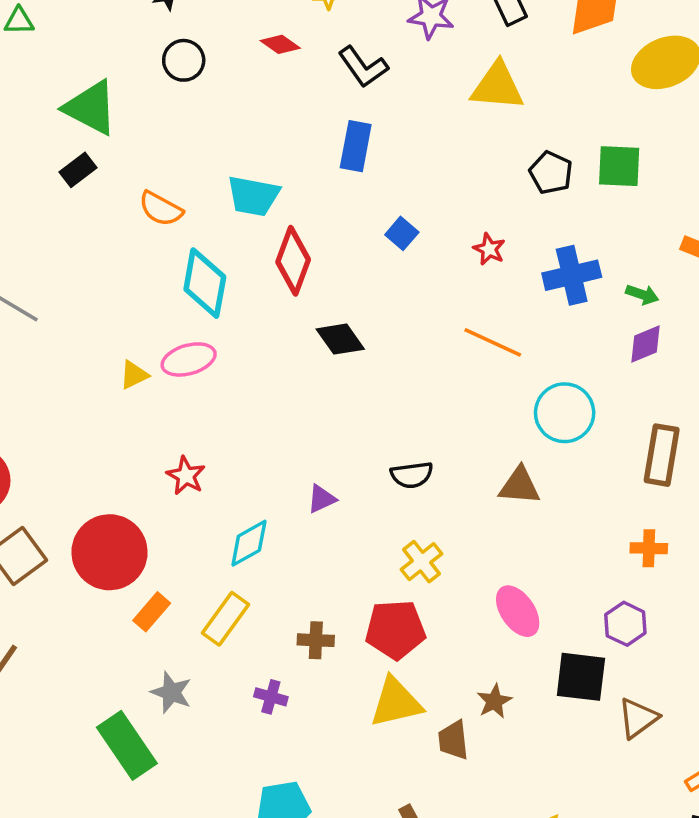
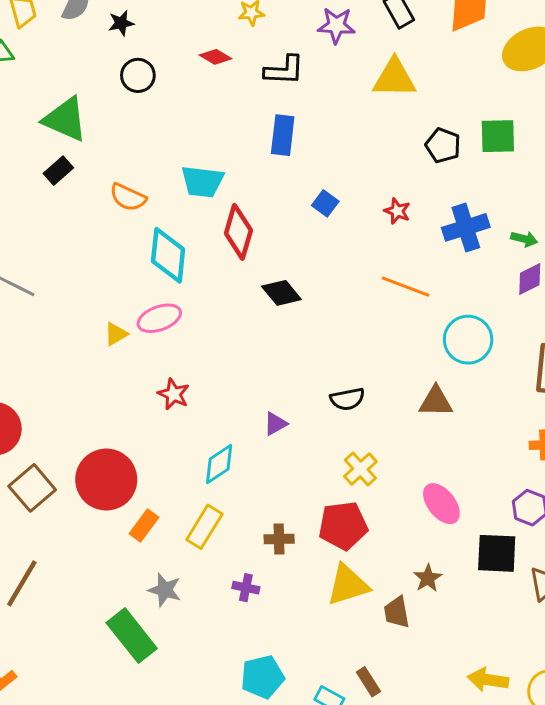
black L-shape: (363, 67) -> (284, 70), turned -48
red star: (186, 476) -> (174, 394), moved

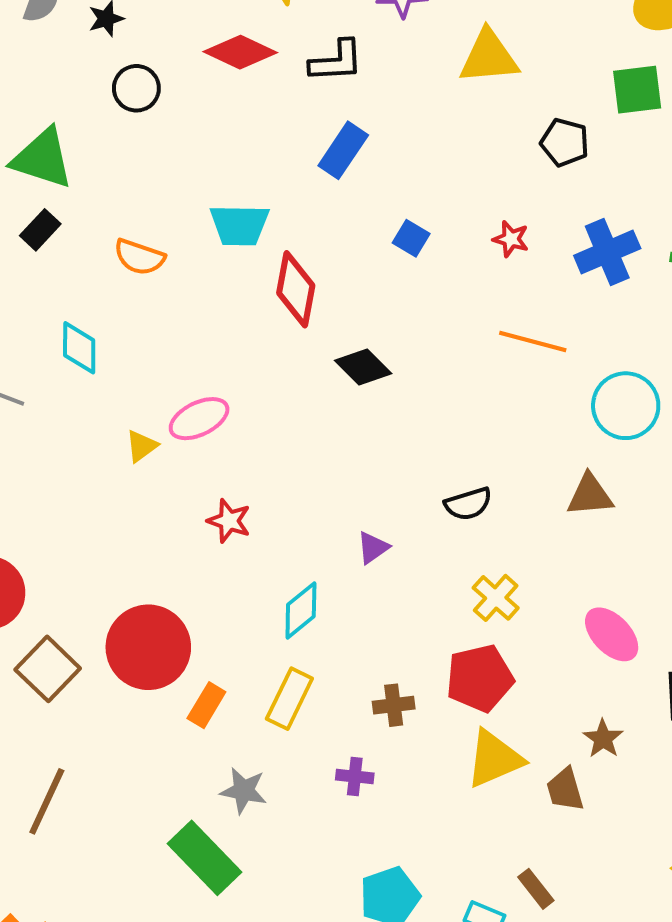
red diamond: (215, 57) -> (240, 52), size x1.6
blue rectangle: (283, 135) -> (343, 150), turned 33
green square: (498, 136) -> (637, 90), moved
cyan diamond: (168, 255) -> (79, 348), moved, size x0.7

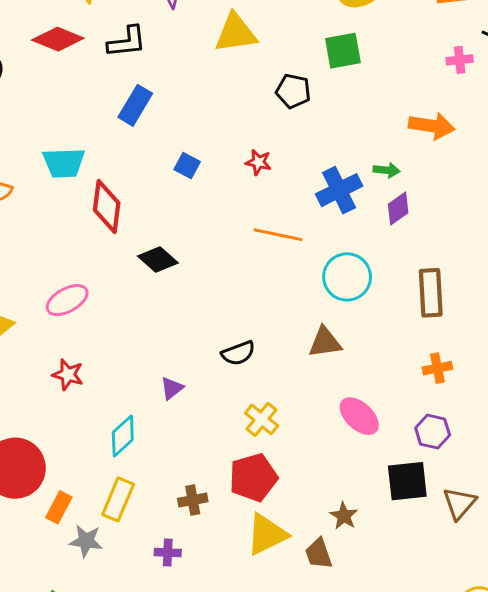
blue cross: (607, 252) -> (339, 190), moved
pink ellipse: (199, 419) -> (67, 300), moved
pink ellipse: (612, 634) -> (359, 416), moved
gray star: (244, 791) -> (86, 541), moved

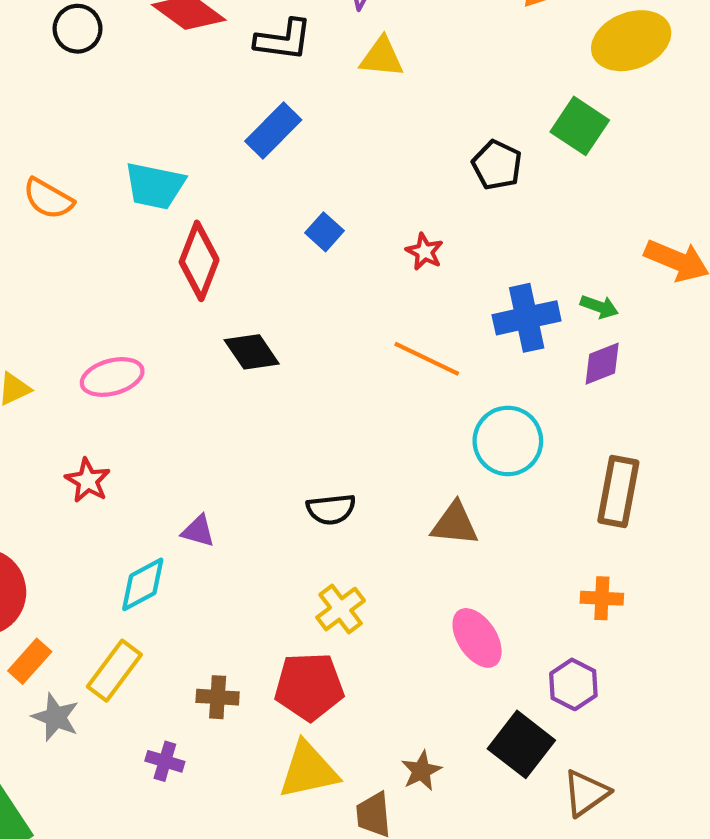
yellow triangle: (236, 33) -> (382, 57), moved, size x0.7
green square: (343, 51) -> (580, 126), turned 30
purple triangle: (172, 388) -> (198, 531), moved, turned 40
black square: (407, 481) -> (521, 744), turned 30

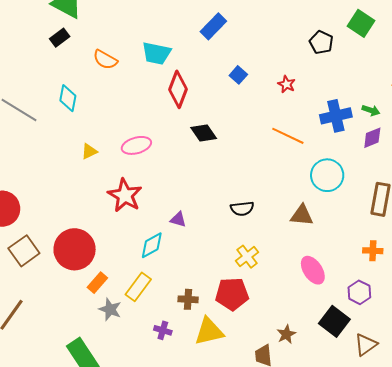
red star: (88, 481) -> (125, 195), size x1.6
yellow triangle: (308, 770) -> (209, 331), moved

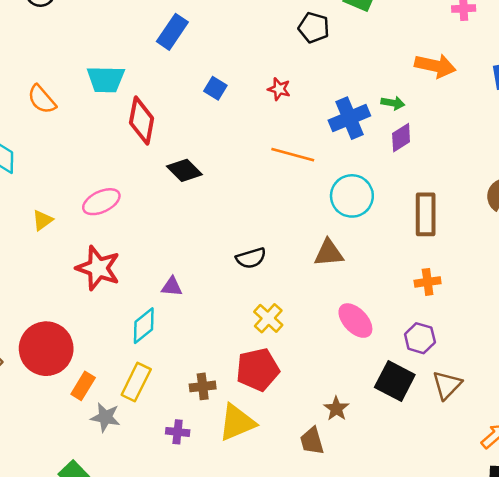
orange semicircle: (105, 60) -> (42, 99), turned 30
brown triangle: (366, 345) -> (447, 385), moved

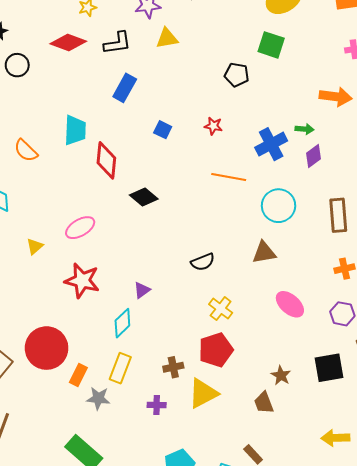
cyan trapezoid: (106, 79) -> (75, 130), turned -84
purple triangle: (172, 287) -> (142, 290), turned -36
black square: (395, 381) -> (329, 368), moved, turned -32

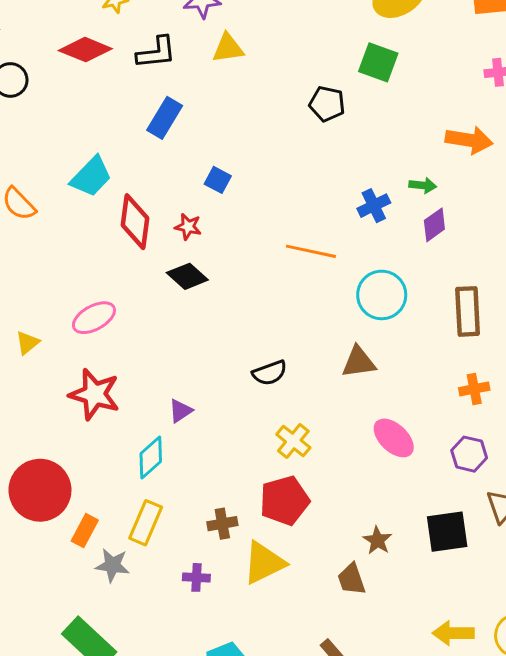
red star: (213, 126) -> (188, 227), moved
cyan trapezoid: (75, 130) -> (91, 177), turned 40
blue cross: (271, 144) -> (374, 206), size x0.7

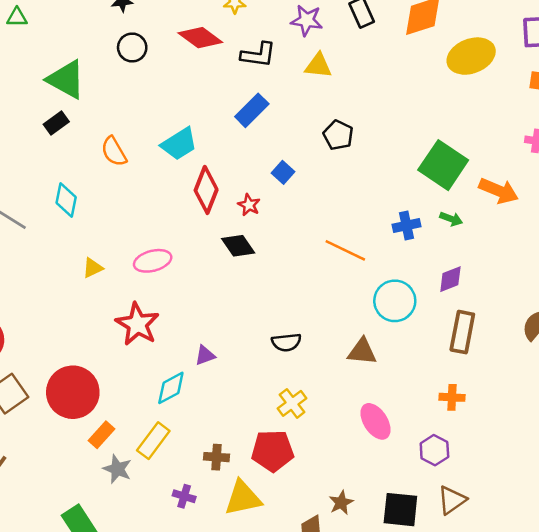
green square: (378, 62) -> (443, 165), moved, size x1.4
black pentagon: (327, 104) -> (338, 135), moved
purple diamond: (434, 225) -> (450, 279), moved

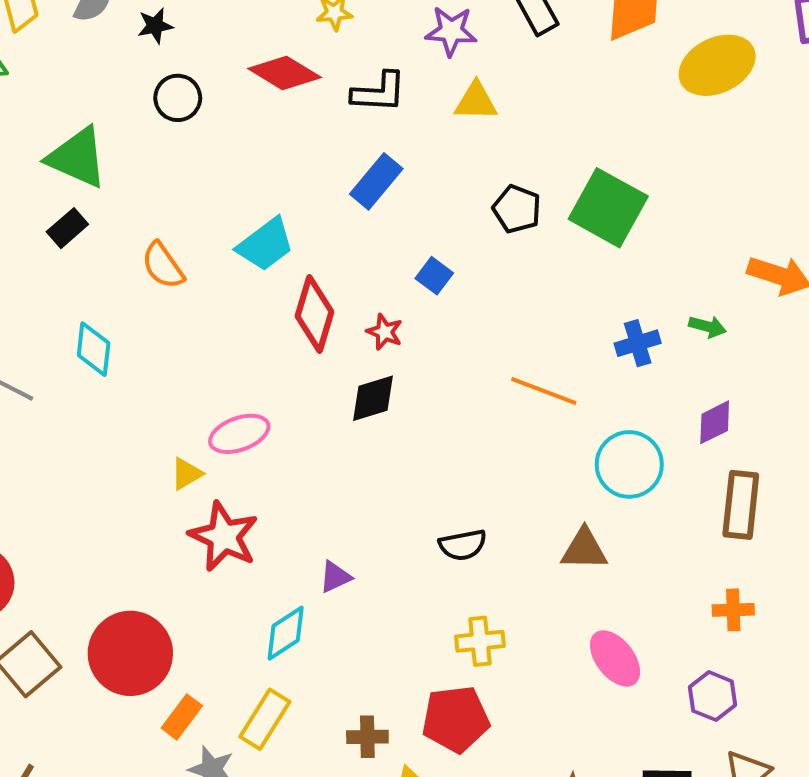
green square: (443, 165) -> (608, 208), moved
black diamond: (238, 246) -> (373, 398), turned -68
yellow triangle: (93, 268) -> (186, 474), moved
yellow cross: (292, 403) -> (480, 641), turned 36

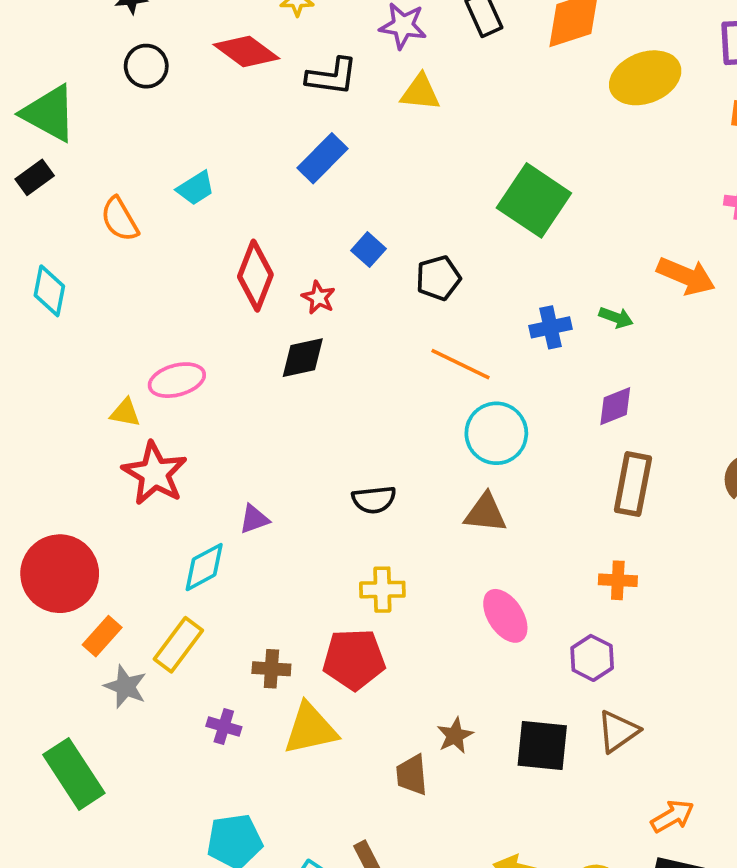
black pentagon: (517, 209) -> (438, 278), moved, turned 30
cyan trapezoid: (265, 245) -> (196, 188), moved, size x0.7
cyan circle: (629, 464) -> (496, 433), moved
yellow triangle: (186, 474) -> (125, 413), turned 36

